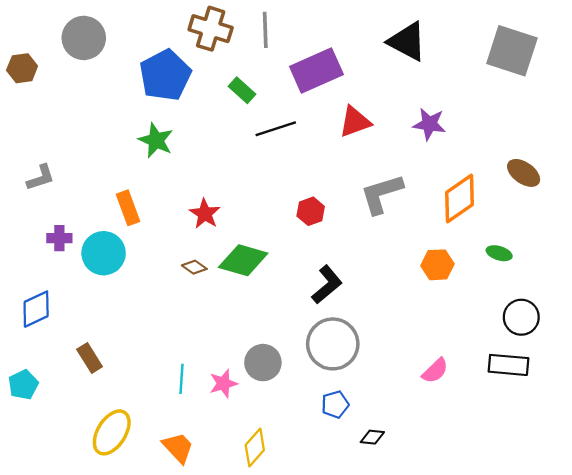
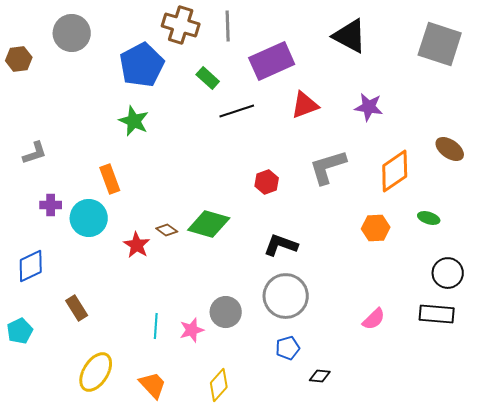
red star: (205, 214) -> (137, 245), moved
black L-shape: (327, 285) -> (281, 245), turned -120

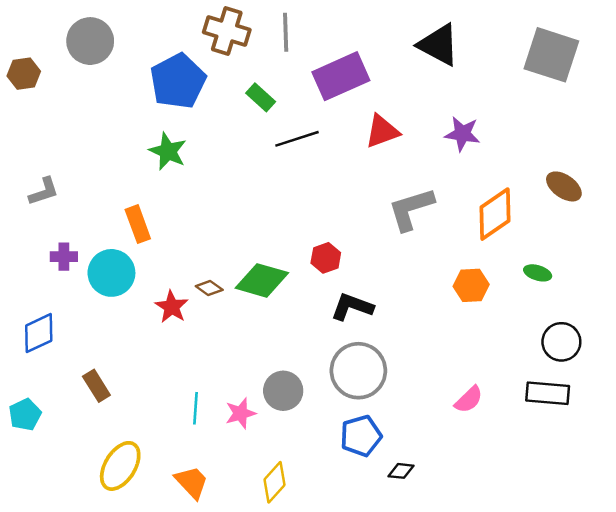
red hexagon: (267, 182) -> (326, 258), moved
blue pentagon: (288, 348) -> (361, 436), size x1.4

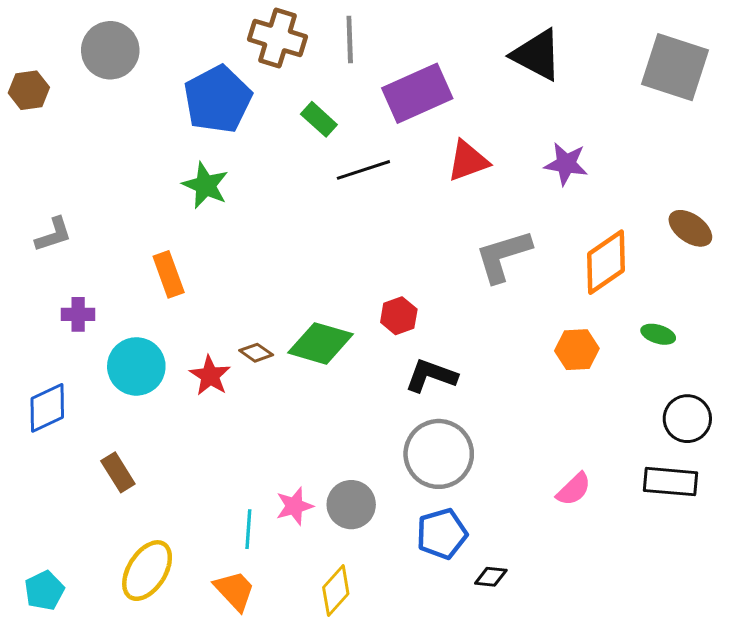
cyan circle: (111, 273) -> (136, 366), moved
gray circle: (283, 391) -> (351, 505), moved
cyan line: (195, 408) -> (248, 529), moved
cyan pentagon: (25, 415) -> (44, 591), moved

